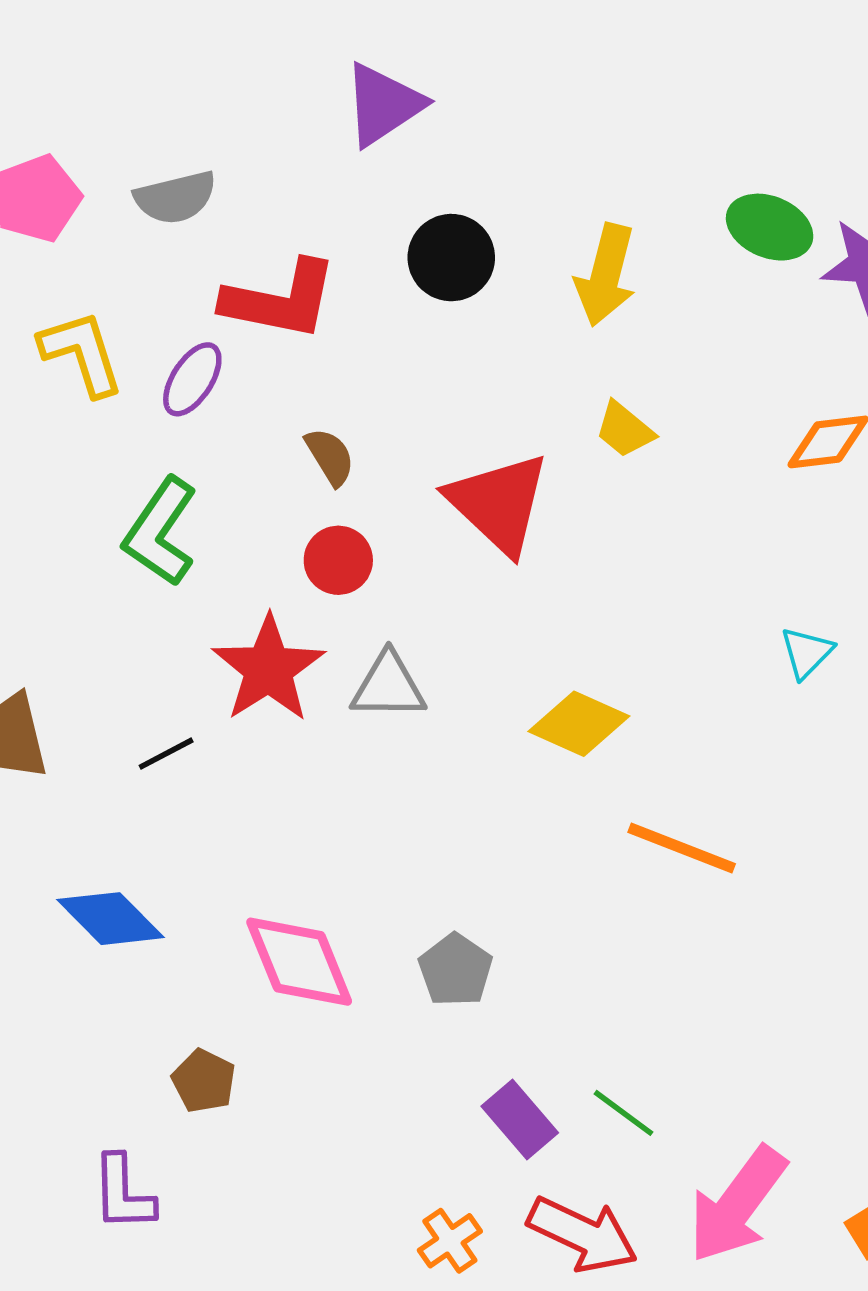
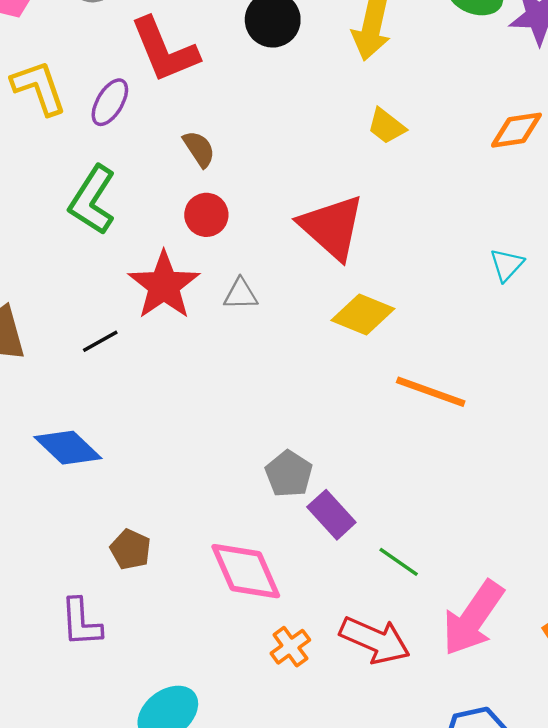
red L-shape: (280, 300) -> (164, 50), turned 58
red triangle: (499, 503) -> (332, 227), moved
gray triangle: (388, 686) -> (241, 294), size x0.7
pink diamond: (299, 962) -> (246, 571), moved
purple rectangle: (520, 1119) -> (331, 515), moved

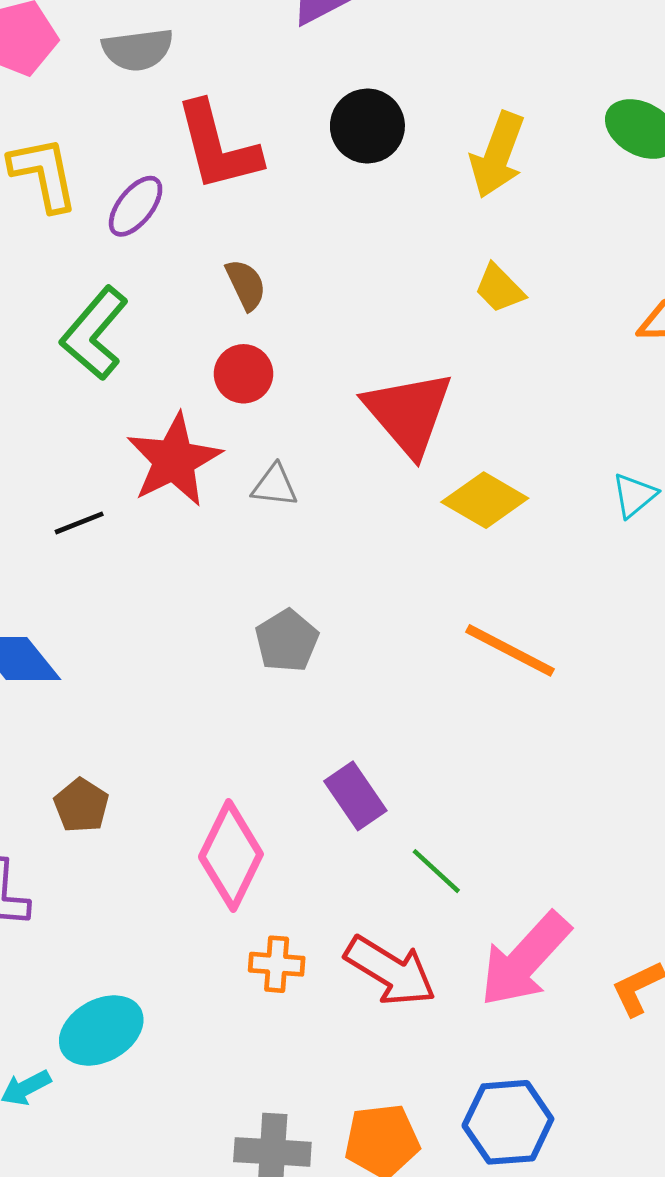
yellow diamond: (363, 315) -> (485, 500), moved
gray pentagon: (289, 474) -> (287, 641), moved
pink diamond: (246, 571) -> (231, 855), turned 42
orange cross: (290, 647) -> (277, 964), turned 33

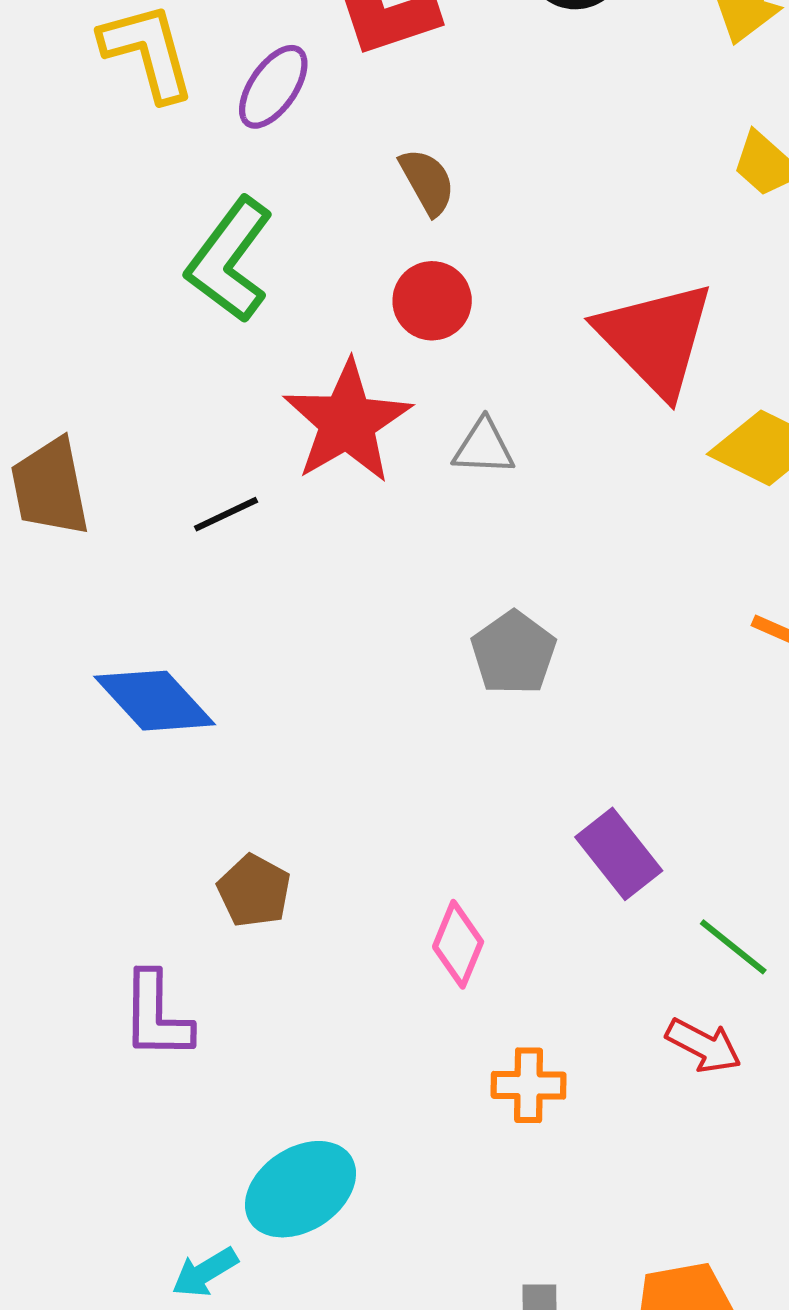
pink diamond: (231, 855) -> (458, 944), size x0.6
red arrow: (390, 971) -> (704, 1046), moved, size x0.6

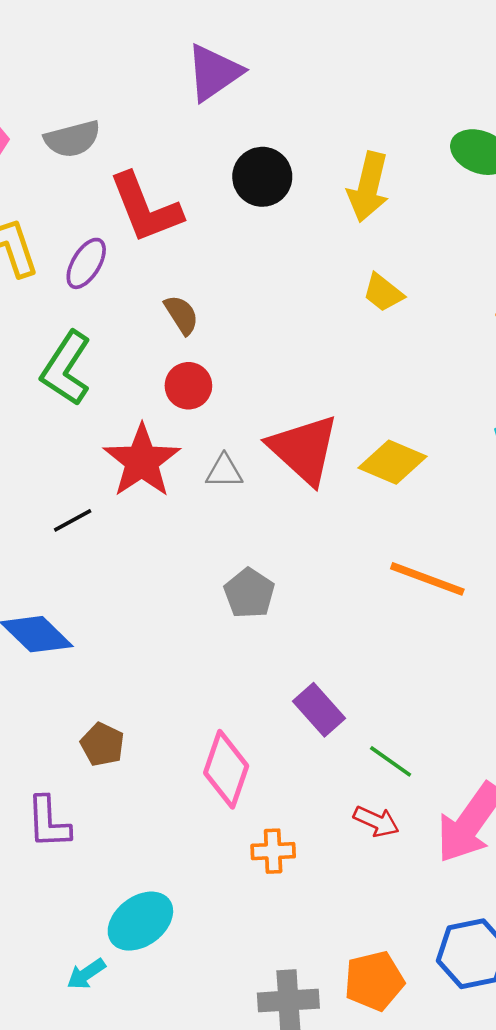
red triangle: (656, 338) -> (304, 449), moved
pink diamond: (458, 944) -> (226, 769), size x1.5

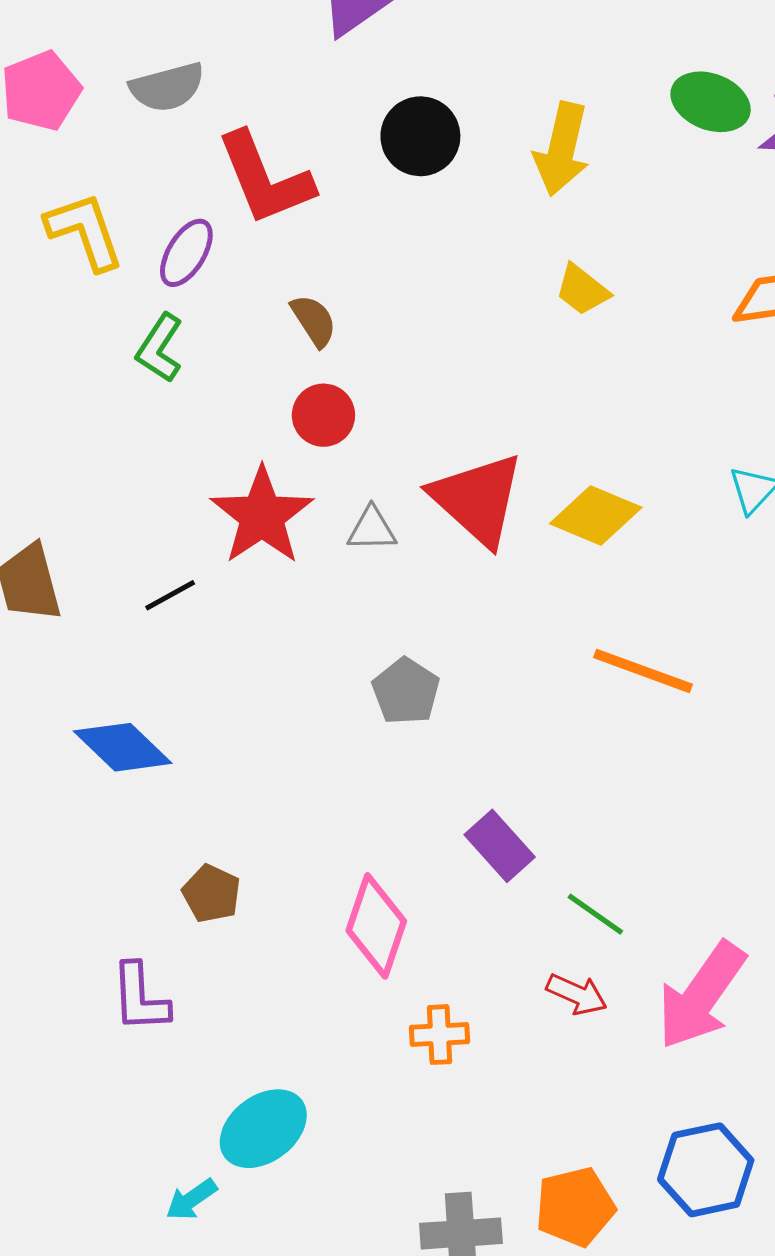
green L-shape: (66, 368) -> (160, 348), moved, size x0.7

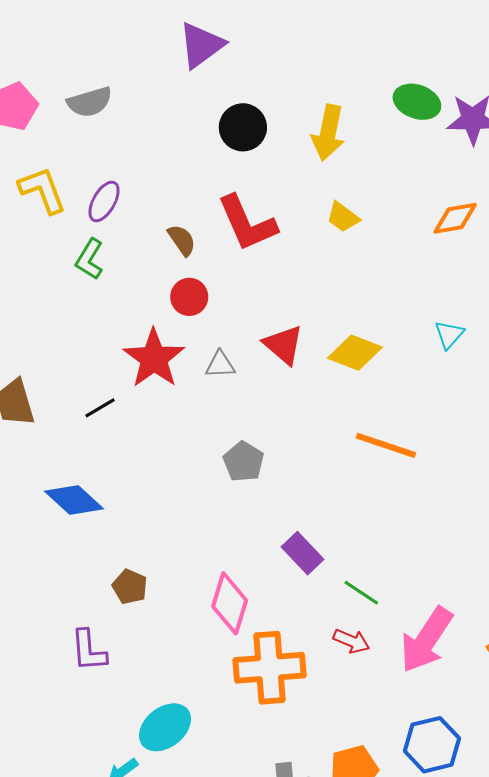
red L-shape: (265, 179) -> (247, 223), moved
red triangle: (478, 499) -> (283, 345), size x0.7
orange cross: (439, 1035) -> (270, 668), size x2.0

